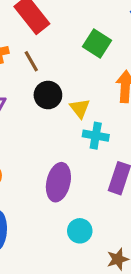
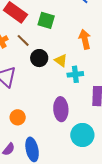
green square: (97, 43) -> (46, 20), moved
cyan circle: (80, 231) -> (82, 135), size x1.5

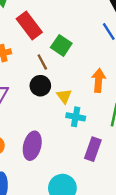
brown line: (23, 40) -> (42, 62), moved
purple ellipse: (61, 109) -> (32, 146), moved

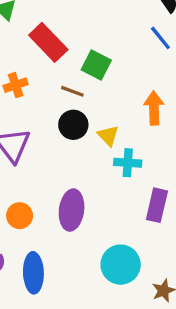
brown line: (42, 62) -> (72, 91), turned -35

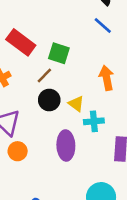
brown line: (72, 91) -> (44, 76), turned -56
purple ellipse: (72, 210) -> (66, 145), moved
orange circle: (20, 216) -> (18, 151), moved

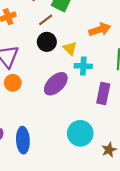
orange arrow: (107, 78) -> (100, 30), turned 75
purple ellipse: (66, 145) -> (56, 84), turned 40

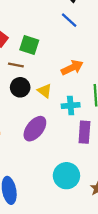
brown line: (46, 20) -> (16, 65), turned 56
cyan cross: (83, 66) -> (71, 106), moved

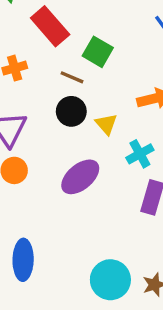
cyan cross: (71, 106) -> (140, 154), turned -36
cyan circle: (66, 176) -> (110, 280), moved

